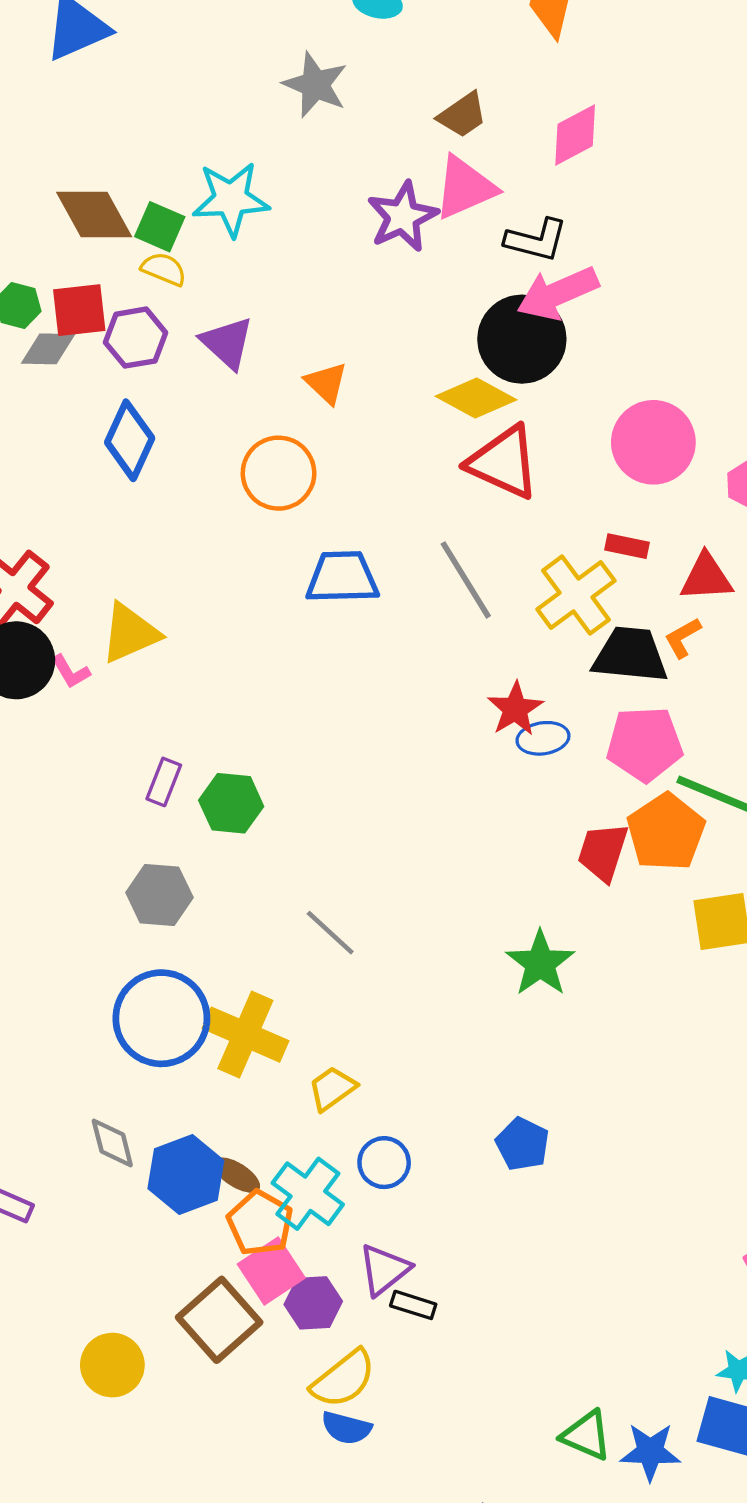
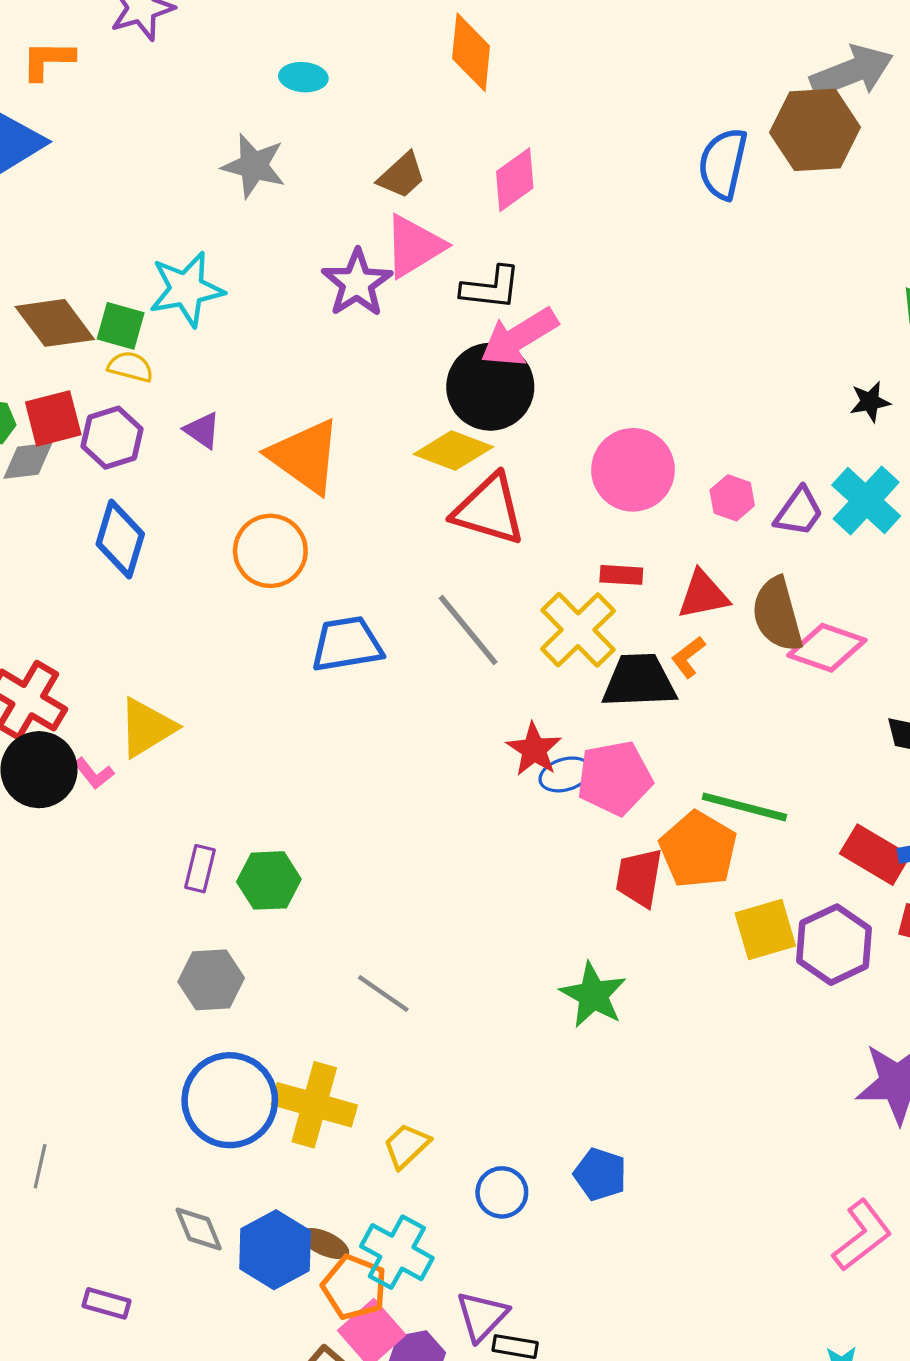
purple triangle: (227, 343) -> (202, 430), size x0.7
orange triangle: (326, 383) -> (305, 456), size x1.8
pink pentagon: (645, 744) -> (615, 778), moved
blue circle: (384, 1163) -> (502, 1192), moved

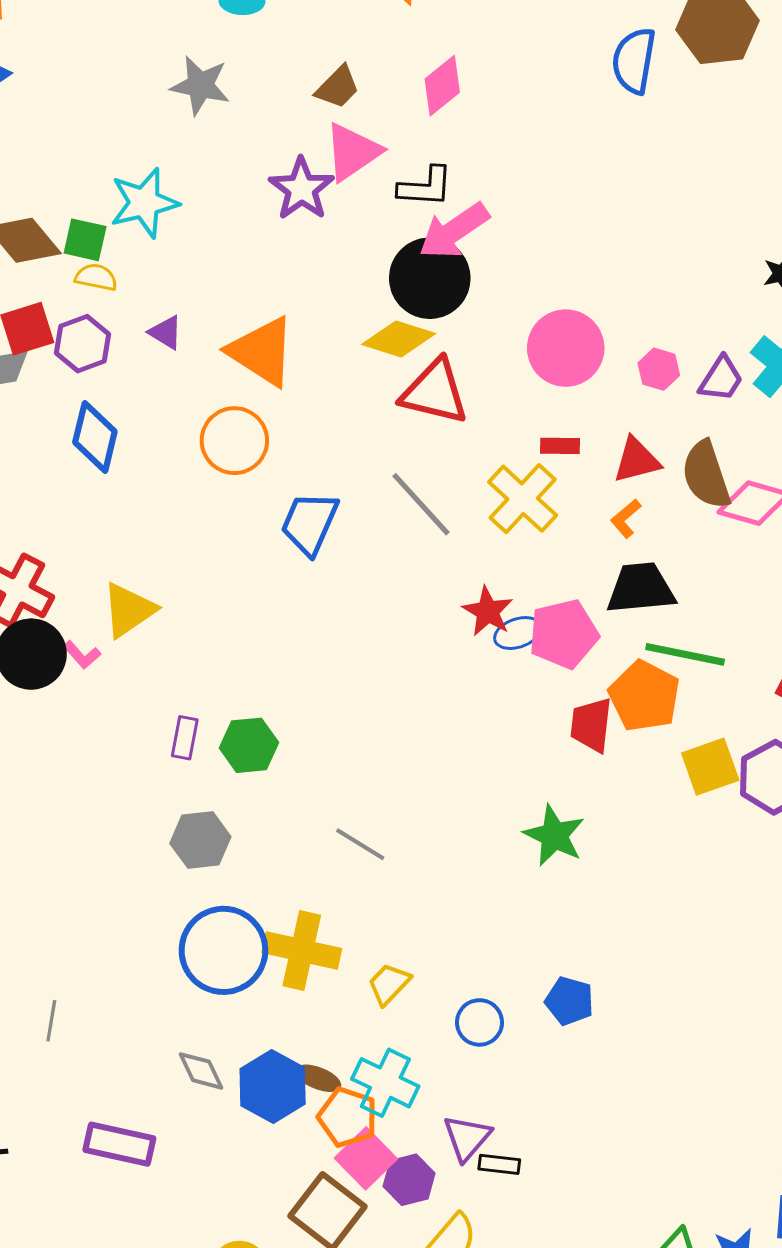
blue trapezoid: (347, 644) -> (310, 523), turned -54
black trapezoid: (639, 681) -> (641, 588), moved
purple rectangle: (107, 1303) -> (119, 1144), size x1.6

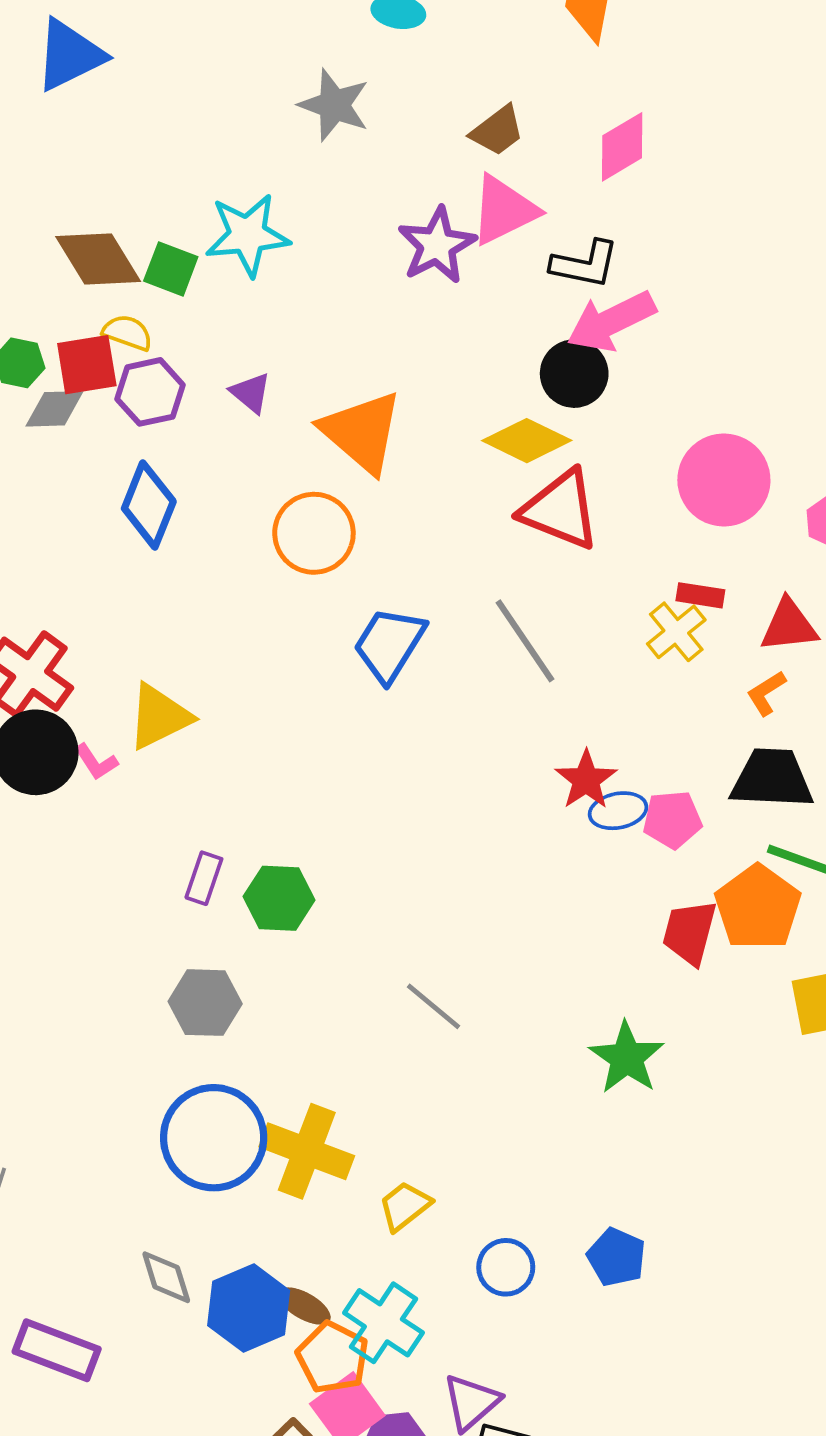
yellow semicircle: (96, 277) -> (128, 333), moved
black circle: (430, 278) -> (574, 374), size x0.7
yellow cross: (523, 499) -> (676, 632), moved, size x0.7
pink pentagon: (564, 634) -> (672, 820), size x0.7
gray line: (360, 844) -> (434, 1006), moved

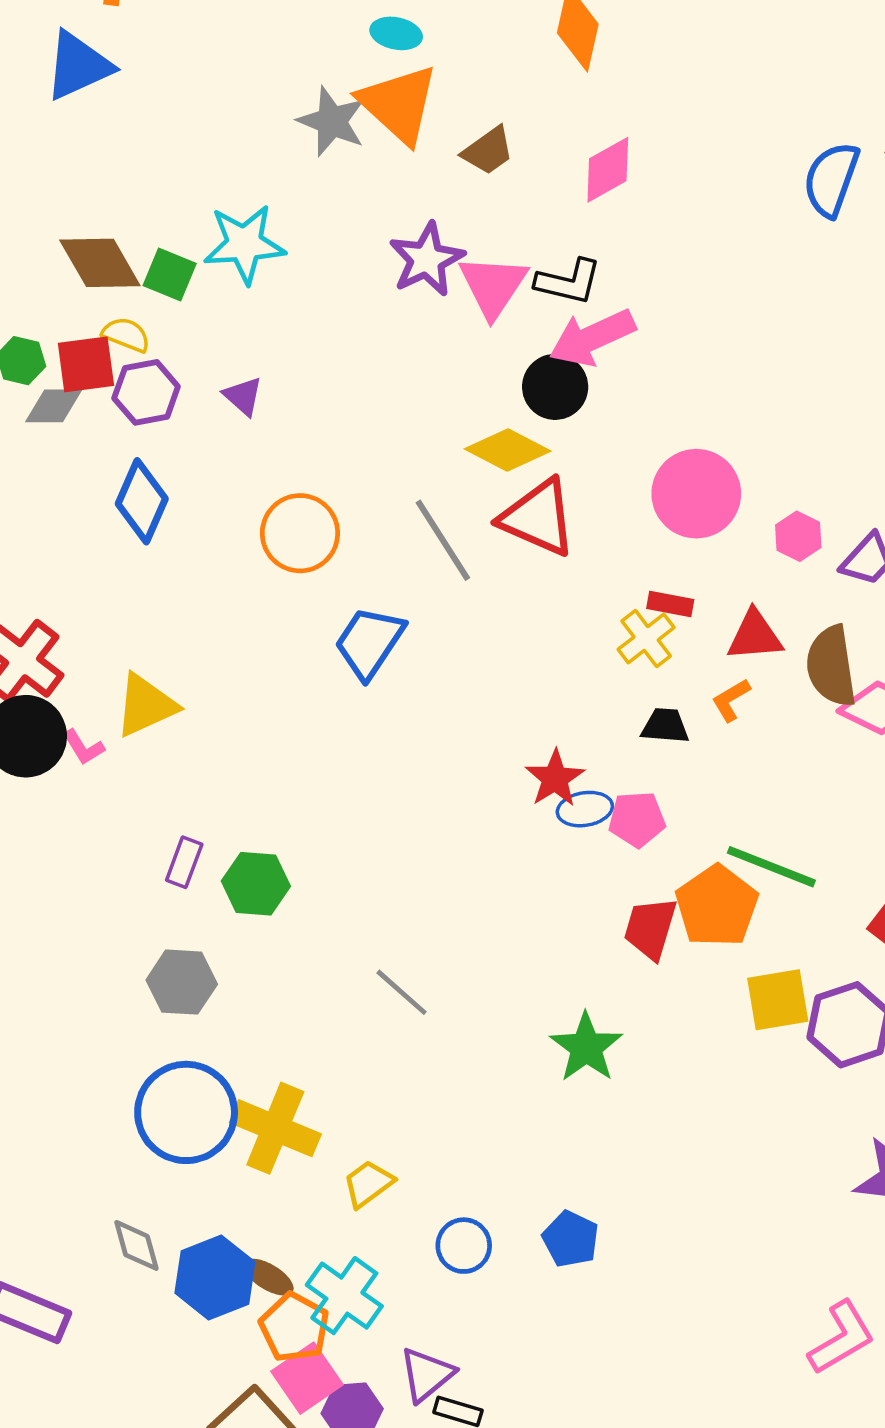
pink triangle: (504, 210) -> (493, 286), moved, turned -32
orange triangle: (362, 432) -> (399, 104), moved
gray line: (525, 641) -> (443, 540), moved
black trapezoid: (772, 779) -> (665, 726), moved, size x0.6

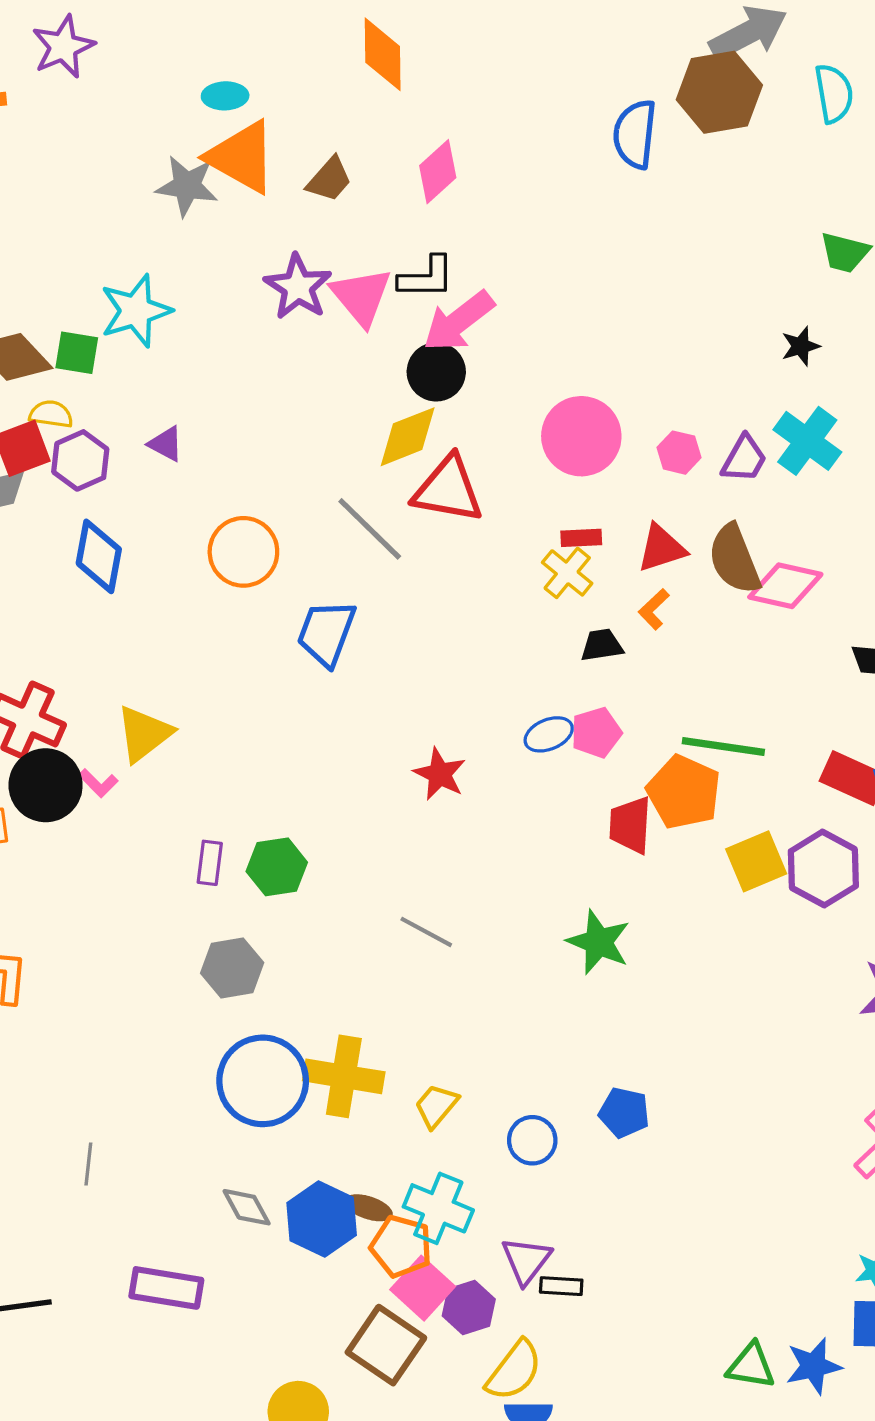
yellow diamond: (508, 450) -> (408, 437), turned -36
red star: (555, 778) -> (440, 774), moved

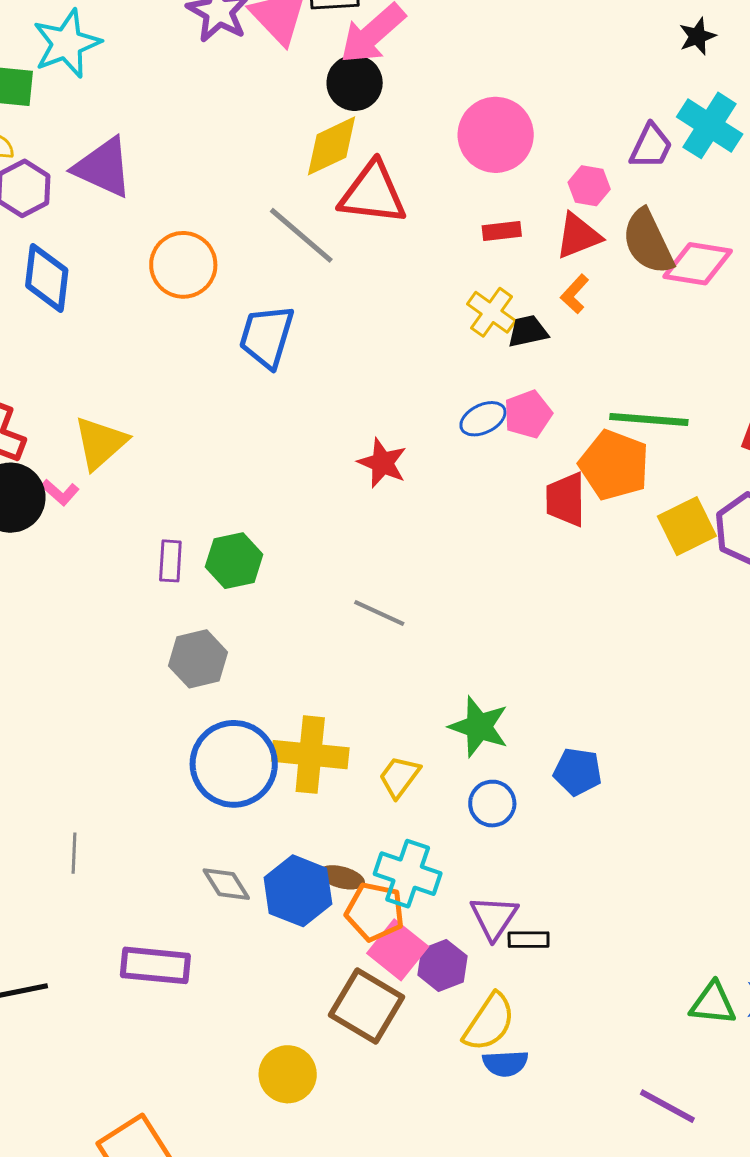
purple triangle: (166, 444) -> (103, 168), size x1.8
pink hexagon: (679, 453) -> (589, 186), moved
yellow cross: (567, 573) -> (492, 312), moved
green star: (599, 942) -> (479, 727), moved

